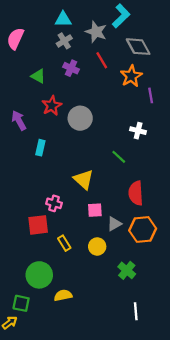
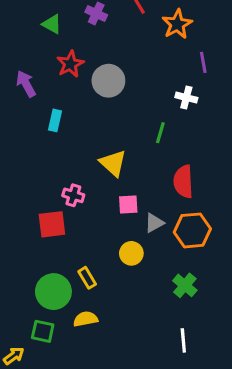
purple line: (151, 95) -> (203, 62), moved
green line: (119, 157) -> (160, 133), turned 63
yellow rectangle: (64, 243) -> (87, 278), moved
green cross: (127, 270) -> (185, 285), moved
green square: (21, 303) -> (43, 331), moved

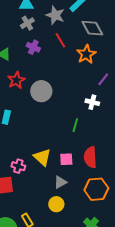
purple line: (203, 62) -> (103, 79), turned 48
yellow triangle: (113, 163) -> (42, 157), moved
pink square: (128, 204) -> (66, 159), moved
gray triangle: (154, 223) -> (60, 182), moved

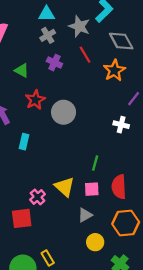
green line: (75, 125) -> (95, 163), moved
pink cross: (18, 166) -> (38, 197), turned 32
yellow circle: (56, 204) -> (95, 242), moved

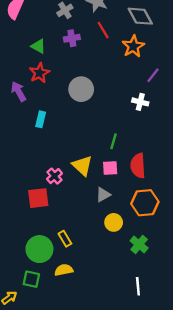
purple cross: (54, 63) -> (72, 38), turned -35
red star: (35, 100) -> (39, 73), moved

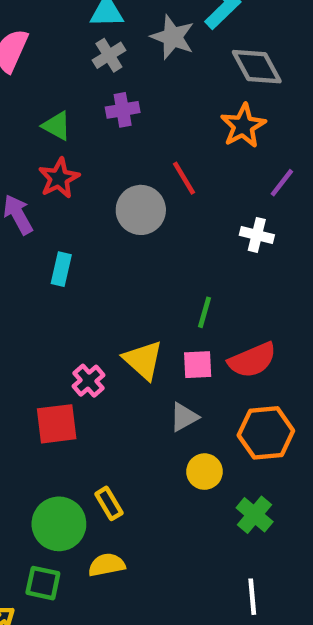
red line: (103, 30) -> (184, 178), moved
red semicircle: (138, 166) -> (252, 360), turned -110

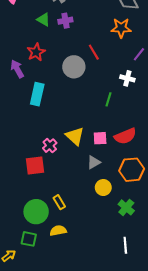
green triangle: (57, 126) -> (43, 20), moved
orange star: (243, 126) -> (121, 28), turned 30
cyan rectangle: (61, 269) -> (37, 94), size x1.5
green line: (205, 312) -> (108, 99), moved

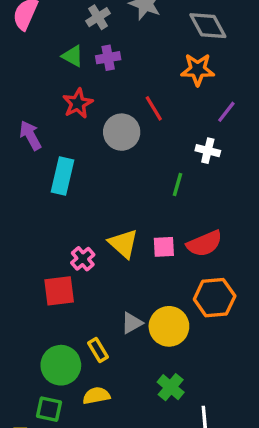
red star: (36, 52) -> (78, 103), moved
gray triangle: (94, 162) -> (132, 323), moved
yellow circle: (103, 188) -> (169, 326), size x1.5
green cross: (126, 207) -> (171, 387), moved

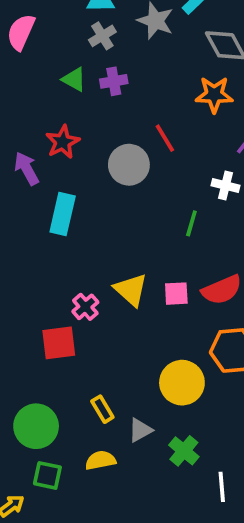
red star: (78, 103) -> (63, 142), moved
gray triangle: (132, 323) -> (140, 430), moved
green circle: (61, 365) -> (36, 426), moved

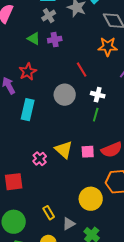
gray circle: (129, 165) -> (65, 95), moved
white cross: (226, 186) -> (98, 95), moved
red square: (59, 343) -> (14, 182), moved

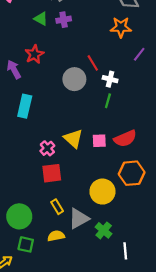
red line: (82, 70) -> (93, 63), moved
cyan rectangle: (28, 110) -> (25, 106), moved
red square: (14, 182) -> (52, 173), moved
gray triangle: (69, 224) -> (79, 219), size x1.5

